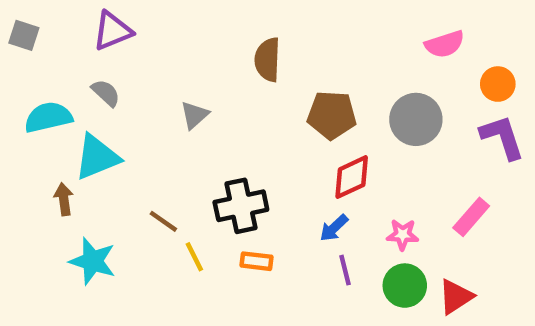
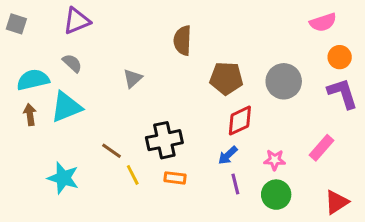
pink semicircle: (445, 44) -> (323, 22), moved
brown arrow: (64, 199) -> (30, 115), moved
red triangle: (456, 297) -> (337, 202), moved

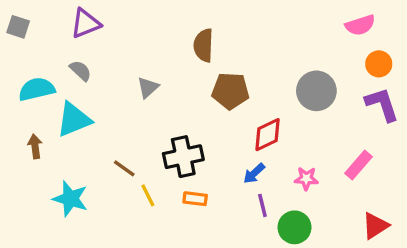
brown pentagon: (226, 78) -> (230, 91), moved
brown arrow: (30, 115) -> (35, 146), moved
green circle: (276, 195) -> (295, 227), moved

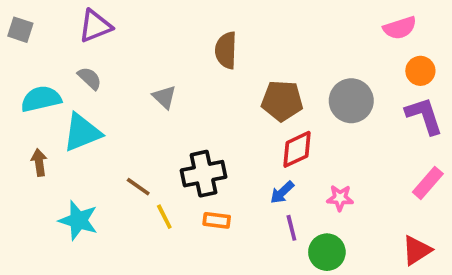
gray triangle: (148, 87) -> (164, 97), turned -35
brown pentagon: (230, 91) -> (282, 101), moved
pink rectangle: (359, 165) -> (428, 183), moved

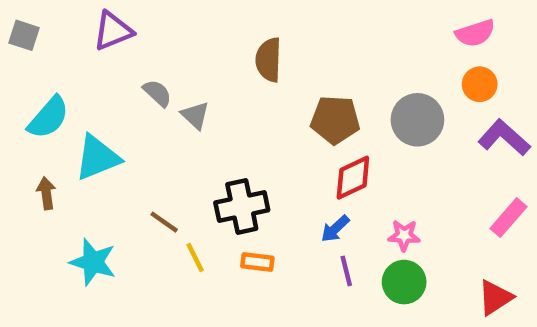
orange circle: (420, 71) -> (480, 84), moved
gray semicircle: (90, 78) -> (157, 93), moved
cyan semicircle: (41, 99) -> (48, 118), turned 144
purple L-shape: (424, 116) -> (504, 138), turned -30
green circle: (327, 252) -> (404, 282), moved

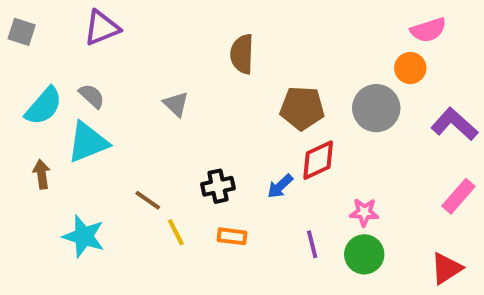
orange circle: (480, 84) -> (410, 68), moved
gray semicircle: (157, 93) -> (92, 96), moved
black cross: (242, 206) -> (218, 186), size x0.7
blue arrow: (335, 229) -> (280, 186), moved

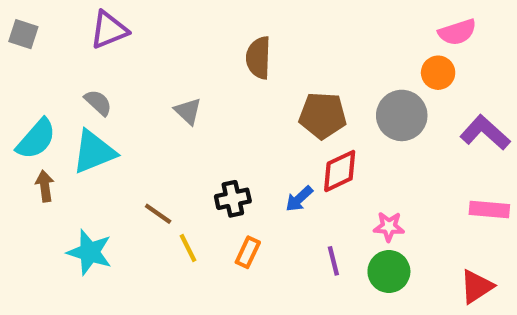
cyan semicircle: (44, 106) -> (36, 139), moved
pink rectangle: (458, 196) -> (489, 210), turned 54
orange rectangle: (232, 236) -> (248, 252), turned -72

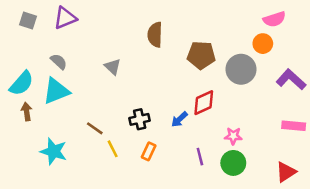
gray square: (23, 34) -> (28, 20), moved
brown pentagon: (323, 115) -> (201, 55), moved

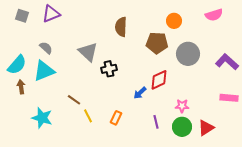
orange circle: (263, 44) -> (174, 21), moved
gray triangle: (113, 67) -> (88, 52), size x1.5
black cross: (140, 119) -> (109, 69), moved
red triangle: (286, 172) -> (206, 128), moved

